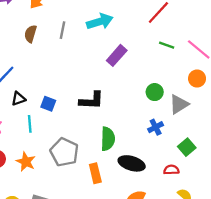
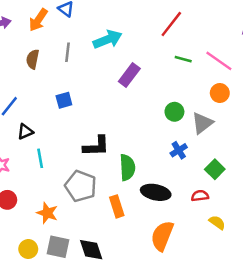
black L-shape: (91, 101) -> (96, 146), moved
blue square: (48, 104) -> (64, 100), moved, turned -32
orange star: (26, 162) -> (47, 213), moved

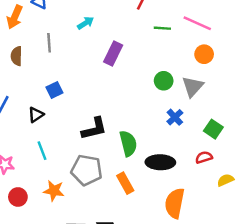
cyan arrow: (108, 39) -> (86, 23), size x0.6
black triangle: (25, 132) -> (36, 115), moved
orange star: (47, 213) -> (54, 191), moved
yellow semicircle: (217, 222) -> (225, 180), turned -49

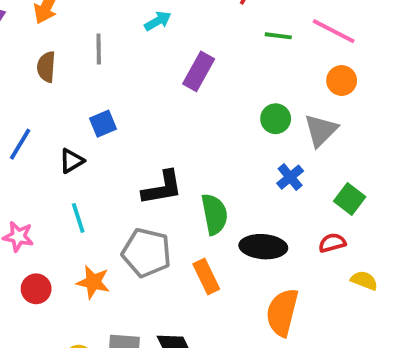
yellow semicircle: (225, 180) -> (364, 280), turned 42

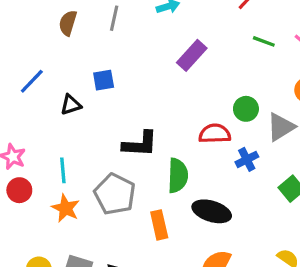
cyan line: (78, 218) -> (63, 170), moved
red semicircle: (332, 243) -> (215, 134), moved, size x1.4
red circle: (36, 289) -> (19, 190), moved

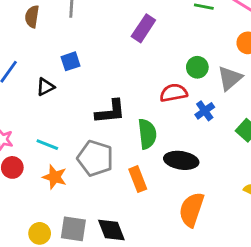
cyan line: (63, 170) -> (47, 145), turned -55

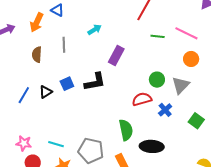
black triangle: (45, 87) -> (46, 92), moved
black L-shape: (110, 112) -> (95, 82), moved

